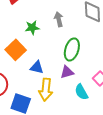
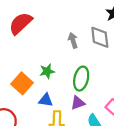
gray arrow: (59, 19) -> (73, 40), moved
green star: (32, 28) -> (47, 71), moved

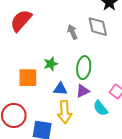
orange square: (22, 83) -> (28, 78), turned -36
blue triangle: (46, 100) -> (60, 89), moved

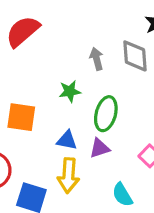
green star: (51, 64) -> (70, 91), moved
cyan semicircle: (100, 108) -> (122, 195), moved

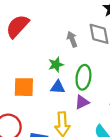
blue triangle: (67, 140) -> (58, 87), moved

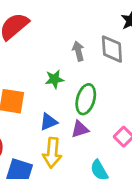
blue triangle: (58, 87) -> (49, 122), moved, turned -35

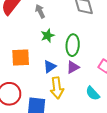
gray arrow: (78, 51) -> (40, 11), moved

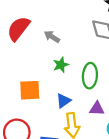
gray arrow: (40, 11) -> (52, 37), turned -32
purple triangle: (73, 67) -> (97, 109), moved, turned 32

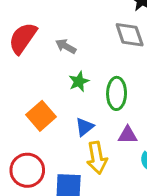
orange square: (30, 90) -> (41, 116), turned -35

